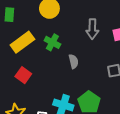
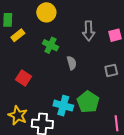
yellow rectangle: (22, 42) -> (18, 35), moved, size x0.6

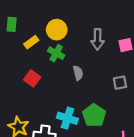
yellow circle: (46, 12) -> (57, 30), moved
yellow rectangle: (18, 35) -> (31, 42), moved
red square: (23, 78) -> (32, 78), moved

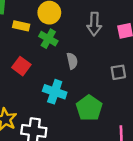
yellow rectangle: (31, 42) -> (21, 26), turned 48
cyan cross: (67, 118) -> (55, 92), moved

